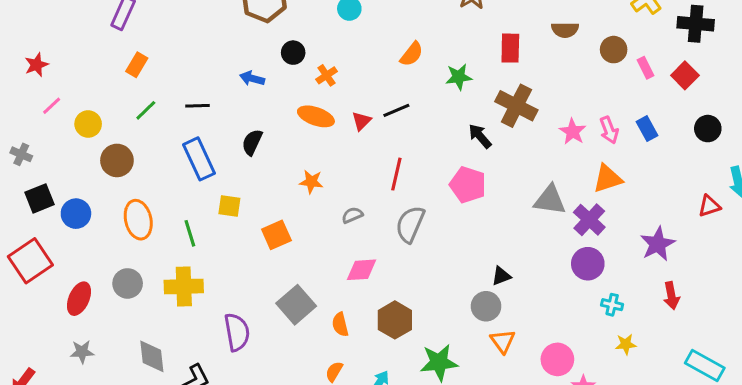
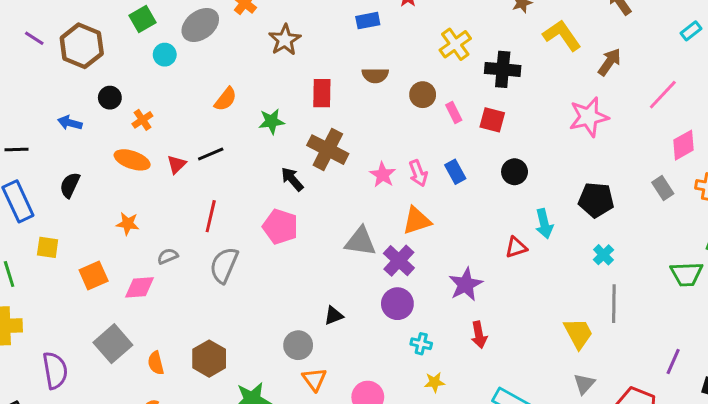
red square: (685, 75) -> (492, 120), turned -30
pink diamond: (361, 270) -> (139, 287), moved
black triangle: (501, 276) -> (334, 316), moved

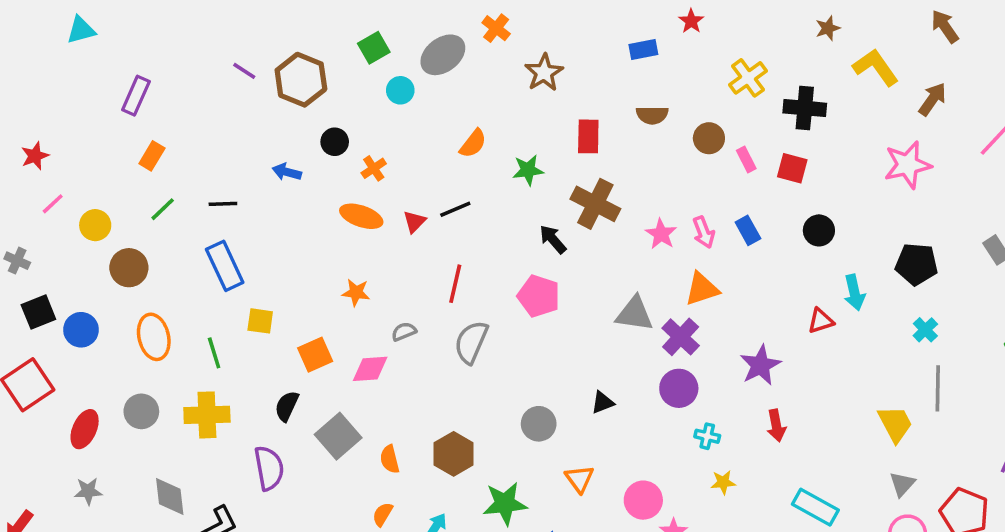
black semicircle: (70, 185) -> (287, 406), moved
gray circle: (298, 345) -> (539, 424), moved

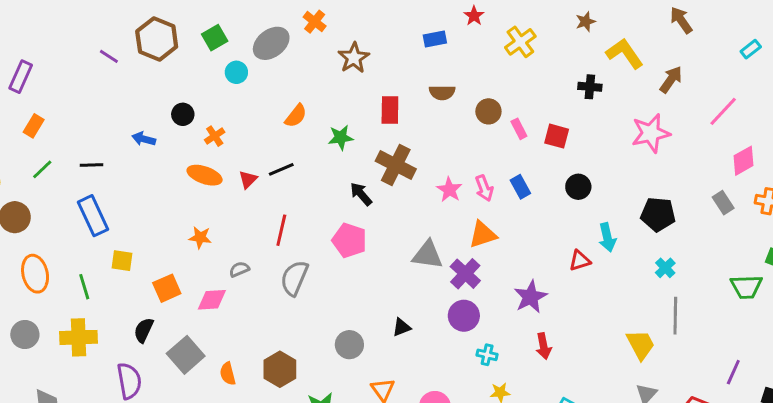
yellow cross: (748, 78) -> (520, 42), moved
brown hexagon: (301, 80) -> (157, 39), moved
black cross: (805, 108) -> (590, 87), moved, size x0.7

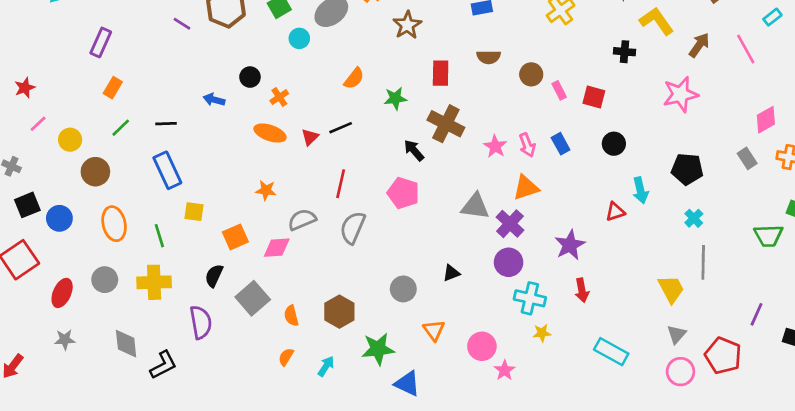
pink line: (723, 111) -> (746, 49), moved, turned -72
gray semicircle: (239, 269) -> (302, 220), size x1.5
cyan cross: (487, 355) -> (530, 298), size x1.6

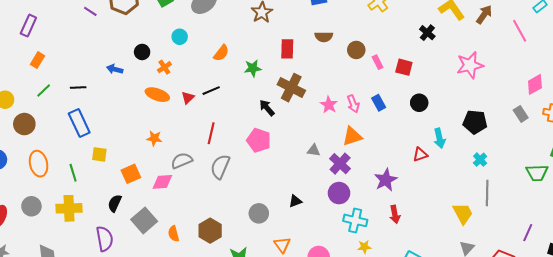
cyan circle: (299, 38) -> (180, 37), moved
brown arrow: (699, 45) -> (484, 14), moved
black cross: (625, 52) -> (427, 33), turned 35
gray triangle: (475, 206) -> (314, 150), size x0.6

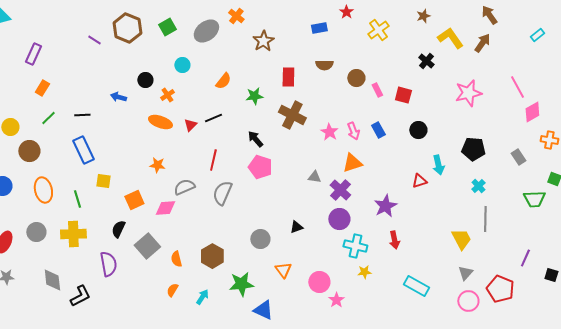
pink line: (520, 31) -> (517, 87), moved
black arrow: (267, 108) -> (255, 139), moved
gray rectangle: (521, 114) -> (518, 157), moved

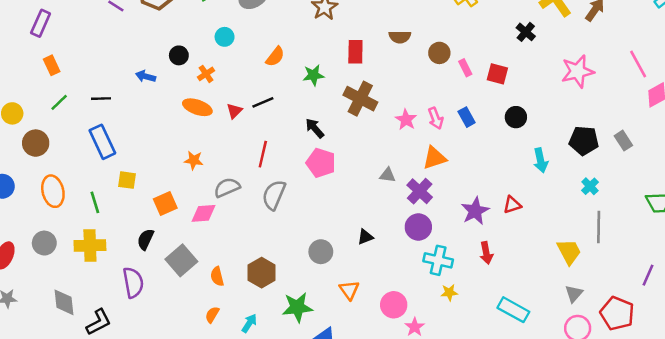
orange rectangle: (42, 88) -> (52, 65), turned -56
gray rectangle: (518, 157) -> (623, 141), moved
red triangle: (419, 181) -> (512, 205), moved

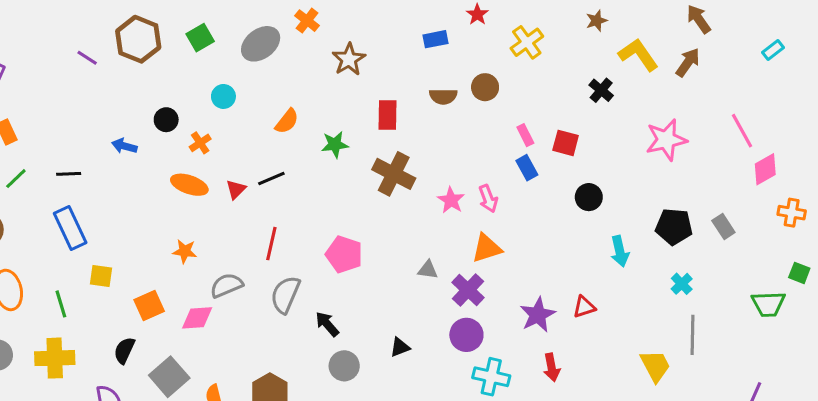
brown circle: (439, 53) -> (485, 87), moved
blue rectangle: (467, 117) -> (527, 168), moved
black arrow: (315, 128) -> (327, 324), moved

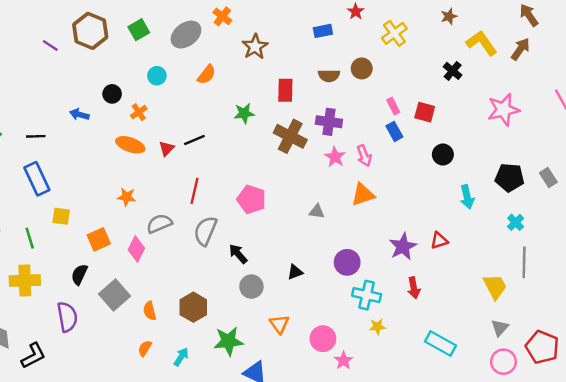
orange semicircle: (287, 121) -> (207, 75), moved
purple cross: (468, 290) -> (329, 122), moved, turned -35
pink diamond: (197, 318) -> (136, 249), turned -60

